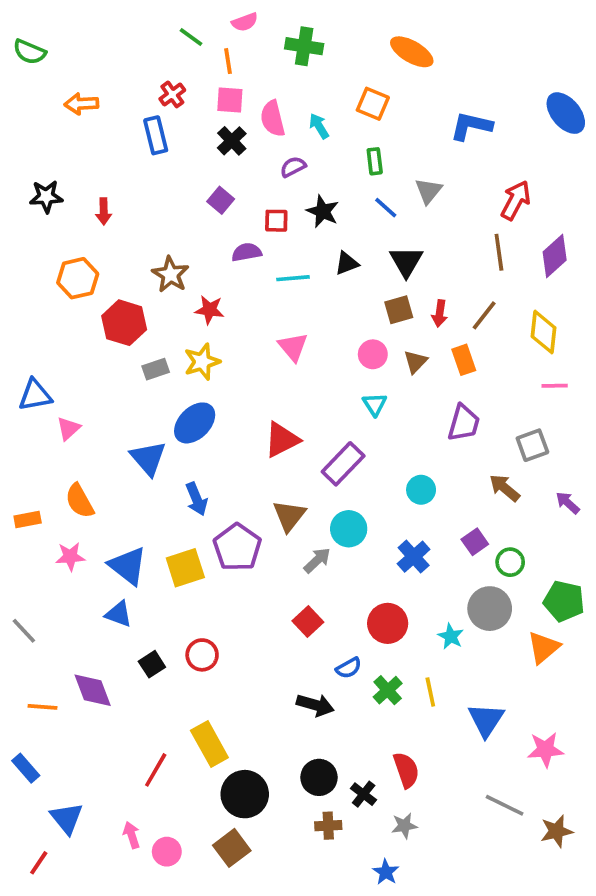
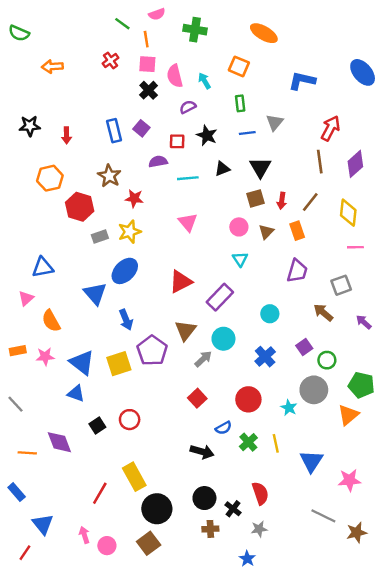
blue rectangle: (156, 135) -> (114, 131), moved
blue line: (386, 208) -> (247, 133), turned -49
blue triangle: (35, 395) -> (43, 267), moved
pink triangle: (68, 429) -> (26, 298), moved
orange rectangle: (28, 519) -> (18, 351), moved

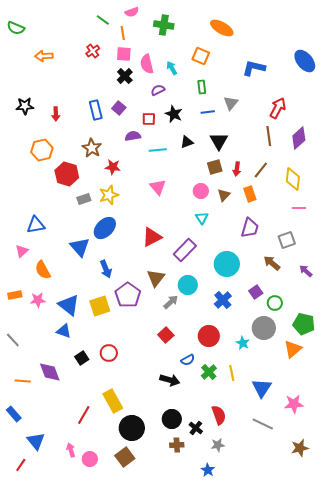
cyan circle: (270, 314) -> (227, 264), size x1.6
gray line: (323, 516) -> (263, 424), moved

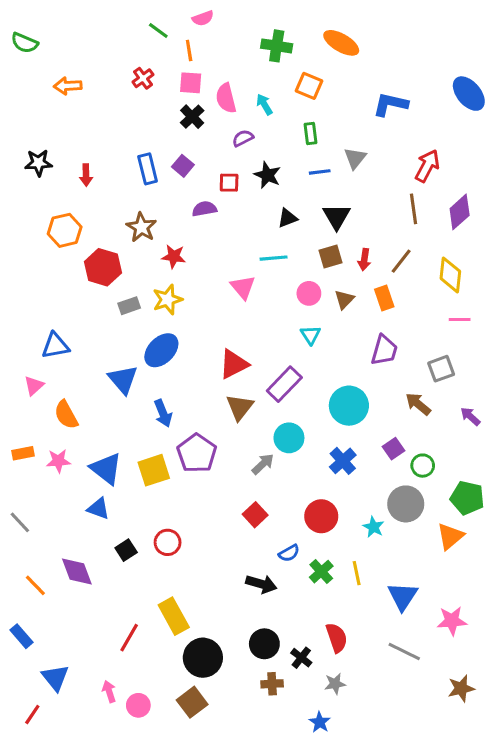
green cross: (164, 25) -> (277, 46), moved
cyan line: (158, 150) -> (274, 258), moved
brown triangle: (156, 278) -> (240, 407), moved
orange line: (23, 381) -> (35, 585), turned 42

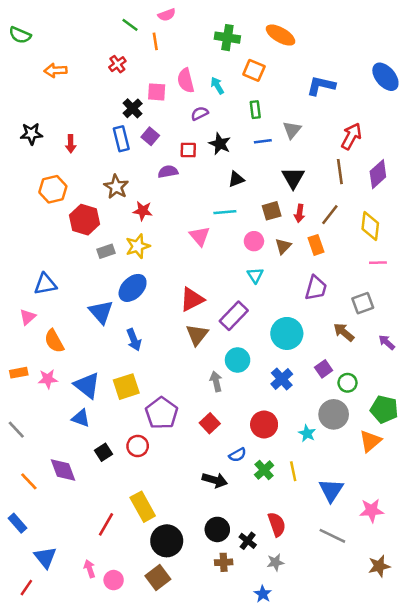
pink square: (191, 83) -> (157, 92), moved
black cross: (192, 117) -> (133, 108), moved
black triangle: (337, 217) -> (293, 178), moved
purple pentagon: (197, 453) -> (162, 413), moved
gray arrow: (263, 464) -> (216, 382), turned -60

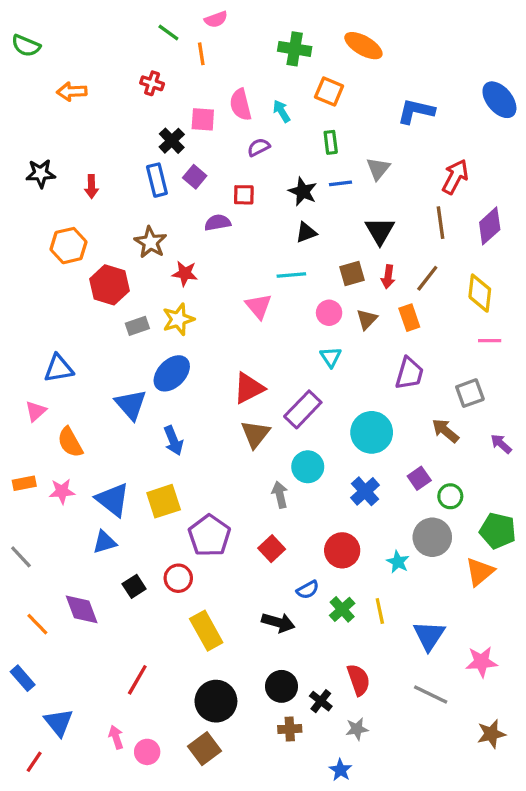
red cross: (117, 64) -> (152, 83), turned -36
black star: (220, 144) -> (303, 191), moved
blue triangle: (81, 418) -> (105, 542), turned -36
yellow rectangle: (143, 507) -> (206, 631), moved

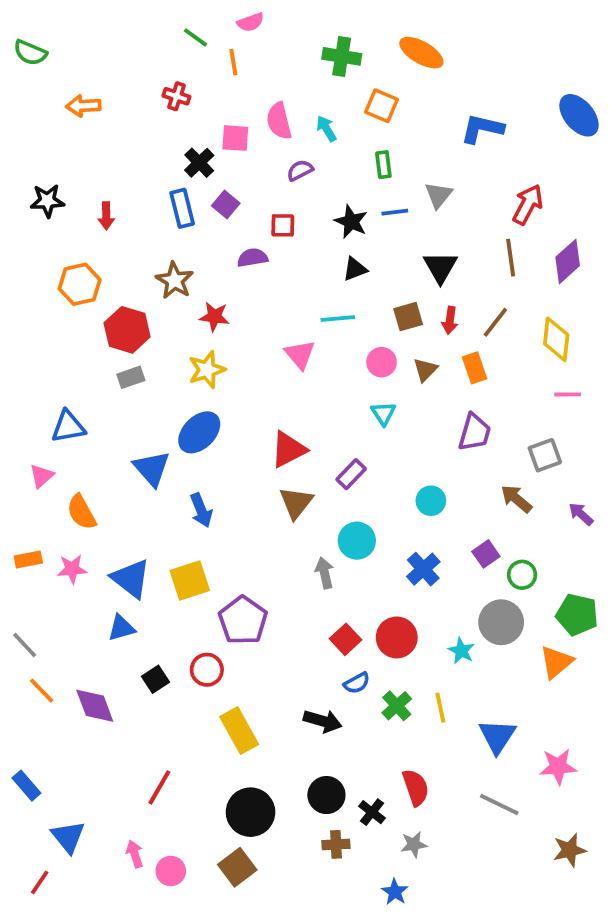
gray rectangle: (137, 326) -> (131, 377), moved
purple rectangle: (303, 409) -> (351, 474), size x0.7
cyan circle: (372, 432) -> (431, 501), size x0.6
red square: (272, 549) -> (345, 639), moved
orange line: (37, 624) -> (42, 691), moved

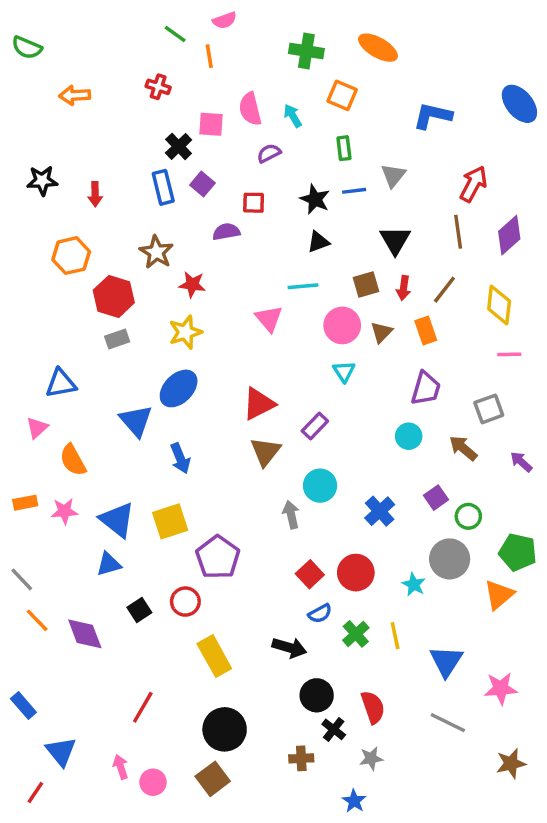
pink circle: (382, 362) -> (342, 325), size x1.4
cyan circle: (431, 501) -> (409, 436), moved
black circle: (326, 795) -> (317, 695), moved

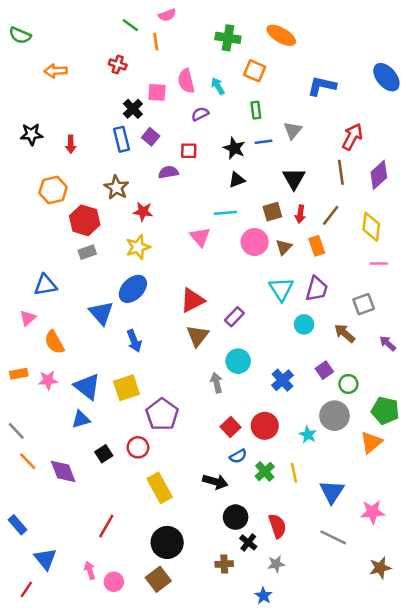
cyan triangle: (344, 371) -> (281, 289), moved, size x1.5

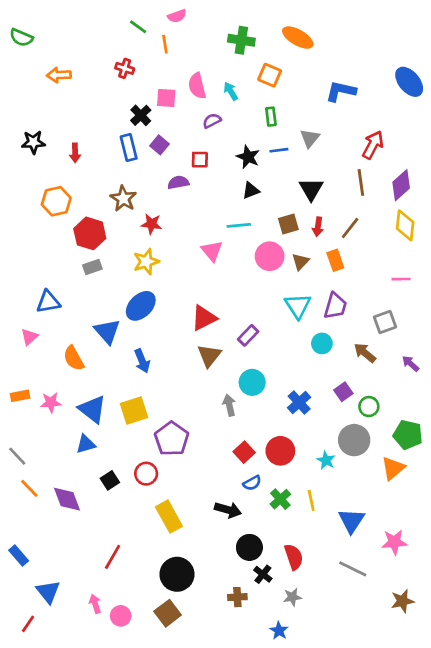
yellow diamond: (371, 227) -> (405, 225), moved
orange semicircle: (54, 342) -> (74, 358), moved

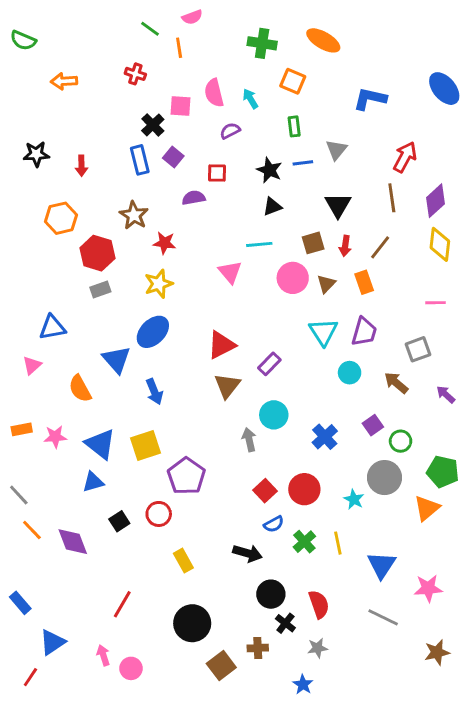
yellow rectangle: (169, 517) -> (183, 561), size x0.7
blue triangle: (48, 592) -> (52, 642), turned 35
brown square: (168, 613) -> (221, 665), moved

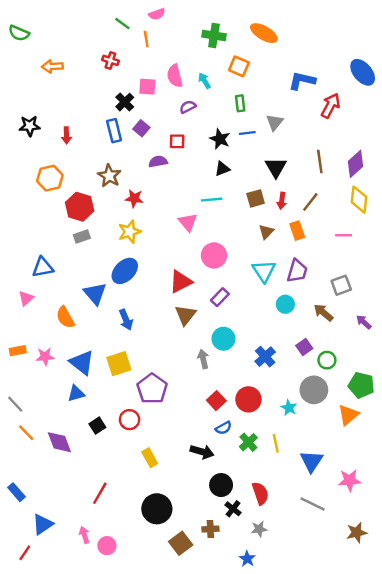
red arrow: (405, 157) -> (331, 106), moved
pink circle: (293, 278) -> (214, 255), moved
pink line: (436, 303) -> (344, 235), moved

